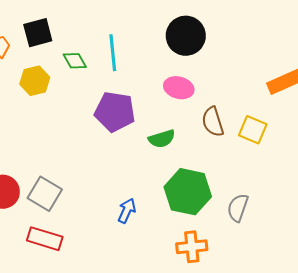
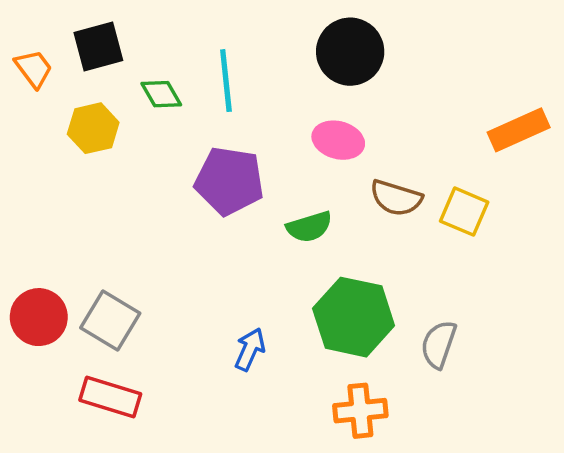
brown semicircle: (213, 122) -> (396, 198), turned -56

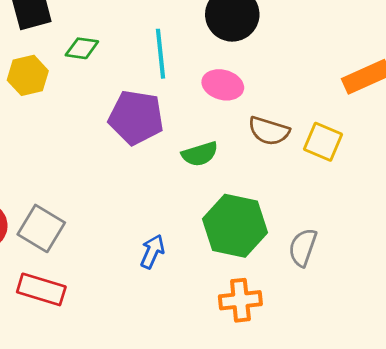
cyan line: (226, 81) -> (160, 54), moved
green diamond: (161, 94) -> (82, 48), turned -52

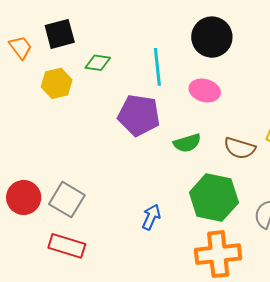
brown semicircle: (269, 131) -> (240, 148), moved
orange cross: (240, 300) -> (218, 254), size x1.4

